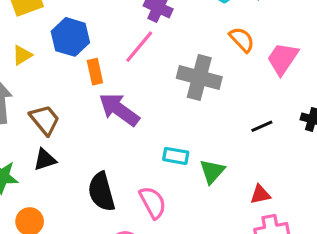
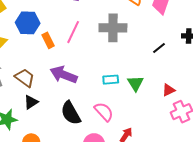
pink line: (139, 47) -> (73, 32), moved
purple arrow: (119, 109) -> (64, 75), moved

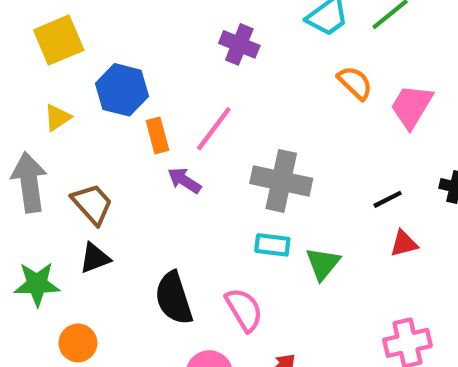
gray cross: (113, 28) -> (281, 181), moved
purple arrow: (64, 75) -> (184, 180), moved, size x0.6
red triangle: (169, 90) -> (404, 244), moved

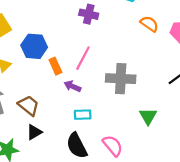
cyan rectangle: (272, 245) -> (83, 115), moved

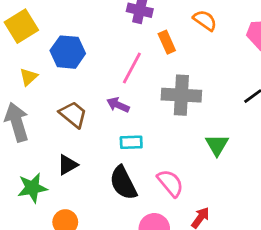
orange semicircle: (149, 24) -> (205, 20), moved
orange rectangle: (55, 66) -> (167, 42), moved
brown trapezoid: (29, 105) -> (73, 114), moved

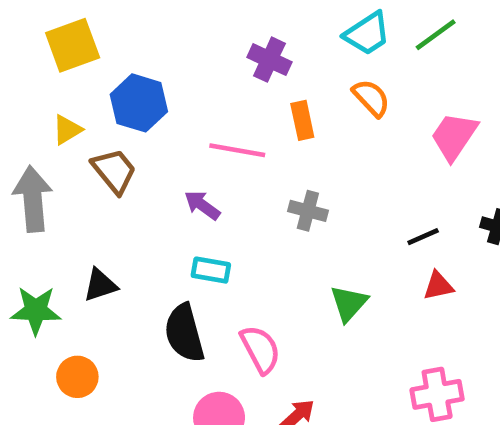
pink line: (132, 68) -> (237, 150), turned 60
gray cross: (181, 95) -> (308, 211), size x0.6
brown trapezoid: (73, 114) -> (114, 171), moved

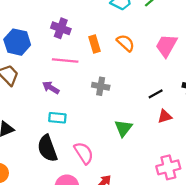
purple cross: (269, 60) -> (61, 28), moved
orange semicircle: (371, 98) -> (126, 43), moved

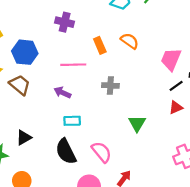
purple cross: (61, 28) -> (65, 22), moved
pink trapezoid: (166, 46) -> (171, 59), moved
black line: (156, 94) -> (176, 86), moved

